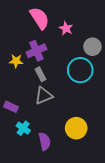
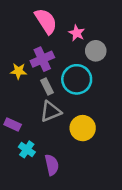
gray circle: (92, 47) -> (96, 51), moved
cyan circle: (80, 70) -> (77, 79), moved
yellow circle: (76, 128) -> (83, 128), moved

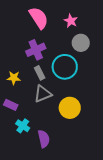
pink star: (77, 33) -> (71, 21), moved
yellow star: (19, 71) -> (14, 78), moved

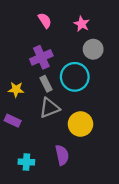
pink semicircle: (39, 18) -> (45, 20), size x0.6
cyan cross: (23, 126) -> (26, 162), moved, turned -32
purple semicircle: (44, 139) -> (62, 155), moved

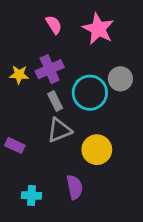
pink star: (82, 24) -> (98, 29), size x1.6
gray circle: (93, 49) -> (120, 79), moved
yellow star: (16, 89) -> (19, 75), moved

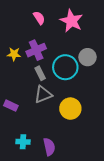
purple semicircle: (75, 187) -> (49, 147), moved

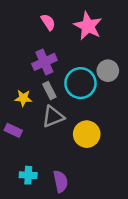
yellow star: (14, 54) -> (23, 98), moved

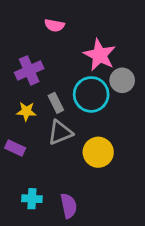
pink semicircle: (48, 22) -> (55, 25), turned 133
pink star: (88, 26) -> (100, 55), moved
purple cross: (44, 62) -> (29, 70), moved

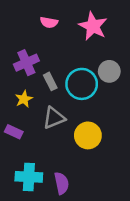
pink star: (100, 55) -> (93, 26), moved
gray rectangle: (56, 103) -> (50, 81), moved
yellow star: (26, 111) -> (24, 99), turned -30
cyan cross: (32, 199) -> (29, 177), size x1.5

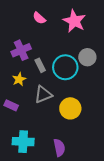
pink semicircle: (49, 22) -> (39, 18), turned 32
purple semicircle: (62, 183) -> (59, 148), moved

